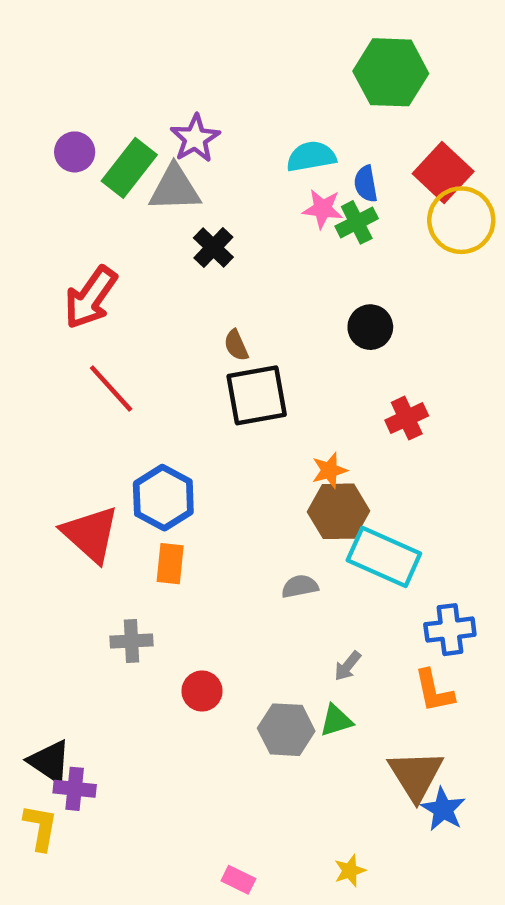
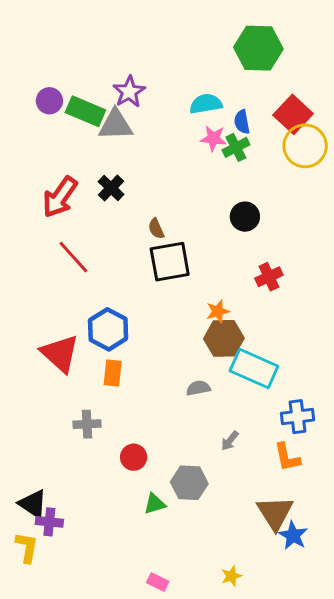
green rectangle: (129, 168) -> (85, 111), turned 75
black cross: (213, 247) -> (111, 188), moved
green triangle: (336, 721) -> (155, 504), moved

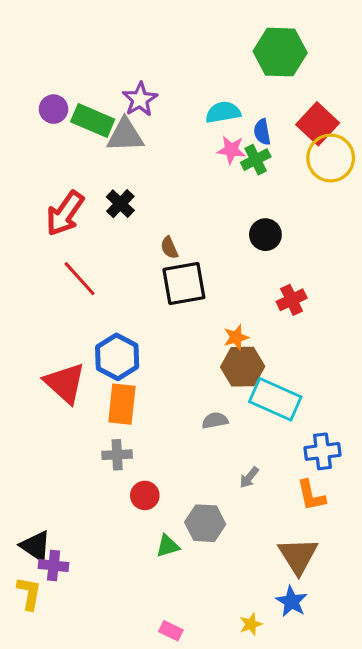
orange rectangle: (113, 373) -> (122, 404), size x1.4
gray cross: (87, 424) -> (117, 455), moved
blue star: (293, 535) -> (292, 601), moved

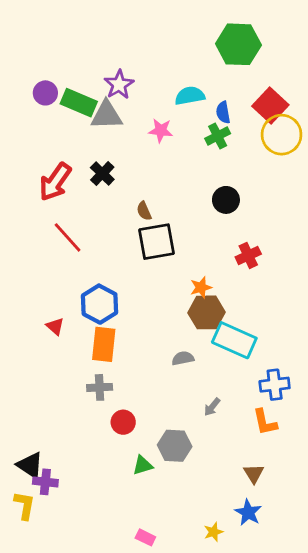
pink star: (231, 150) -> (161, 130), moved
red triangle: (65, 383) -> (55, 326), size x0.5
brown triangle: (298, 556) -> (254, 474), size x0.6

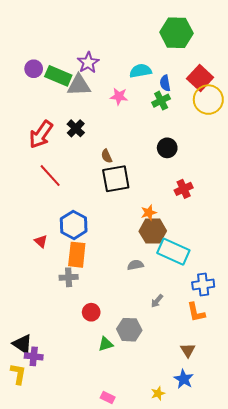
gray cross: (100, 387) -> (69, 277), moved

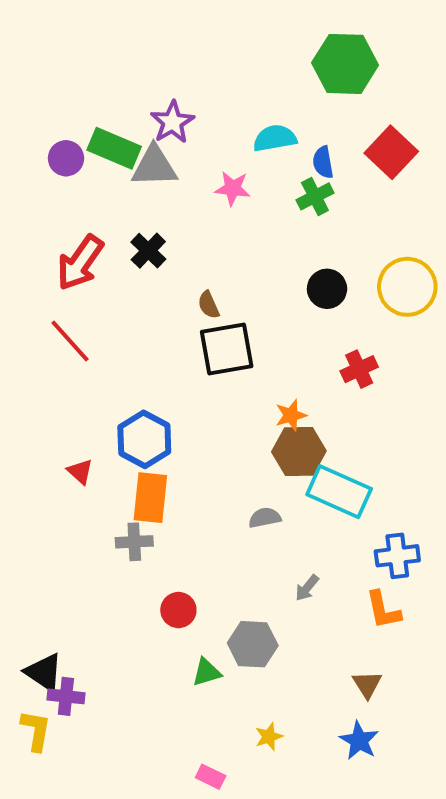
purple circle: (34, 69) -> (66, 158), moved
yellow circle: (208, 100) -> (407, 287), moved
red line: (50, 176) -> (70, 341), moved
yellow star: (158, 393) -> (269, 737), moved

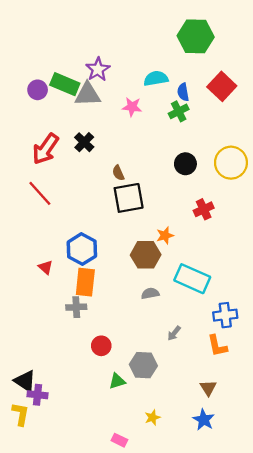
brown hexagon: (299, 451) -> (146, 255), moved

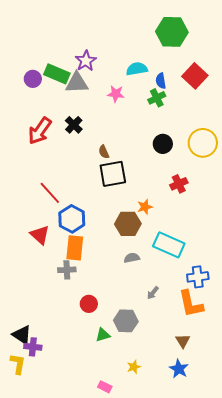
red line: (40, 193) -> (50, 193), moved
red triangle: (46, 267) -> (40, 235), size x1.5
orange L-shape: (217, 346) -> (191, 304), size x1.4

